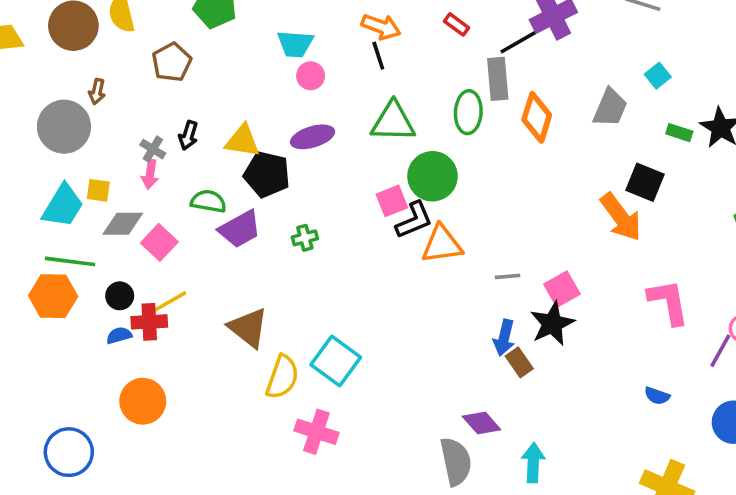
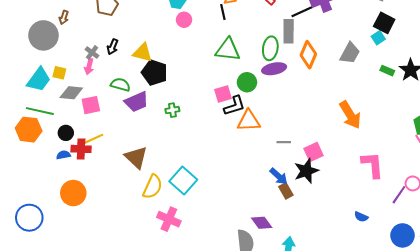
purple ellipse: (313, 137) -> (274, 69), moved
green circle: (432, 176) -> (247, 82), size x0.7
black square: (645, 182) -> (384, 23), moved
pink square: (159, 242) -> (91, 105), turned 30
blue arrow: (504, 338) -> (279, 176), turned -66

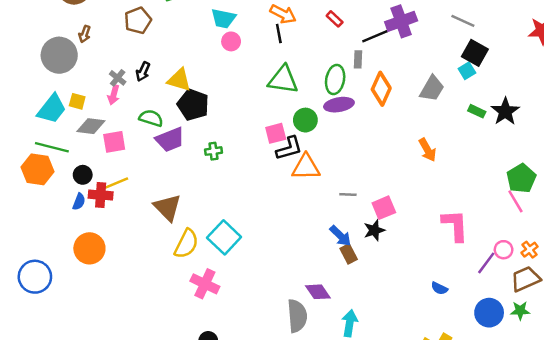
gray rectangle: (289, 31) -> (358, 59), size x0.6
orange arrow: (350, 115) -> (427, 150), moved, size x0.7
blue semicircle: (63, 155) -> (79, 202), turned 120
black star: (306, 171) -> (374, 230), size x0.7

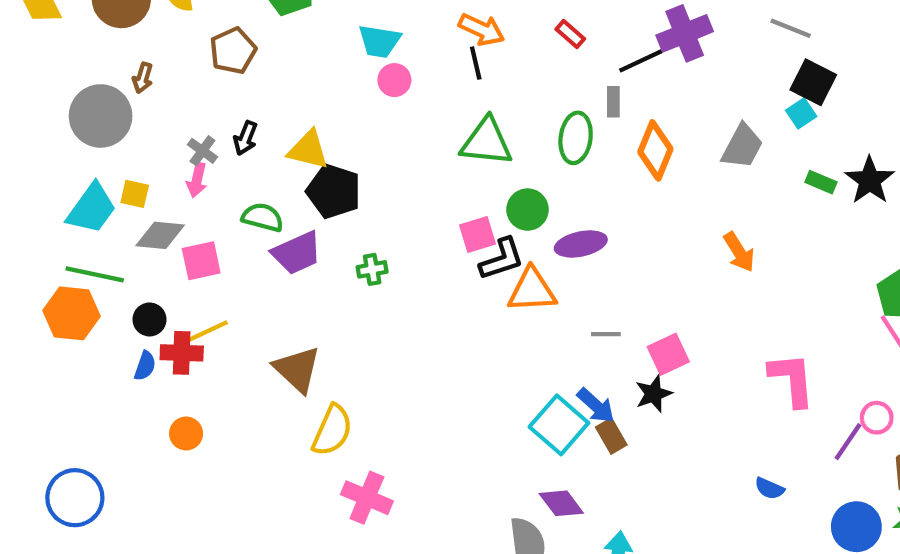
purple ellipse: (339, 105) -> (581, 244), moved
cyan square: (224, 237) -> (559, 425), moved
orange circle: (89, 248) -> (186, 433), moved, size x0.6

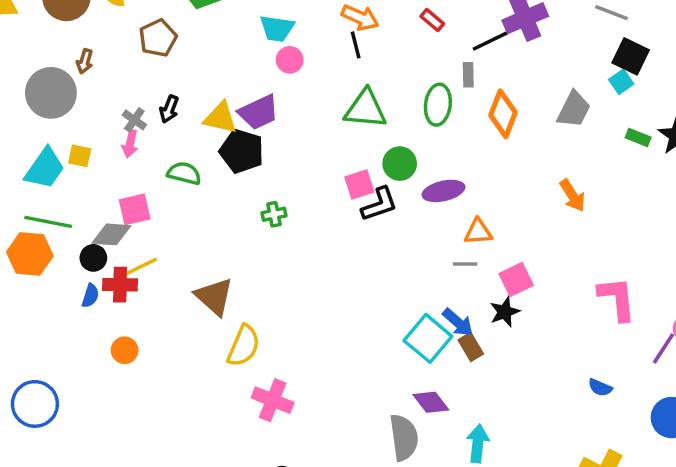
gray diamond: (160, 235) -> (111, 234), moved
purple trapezoid: (297, 253) -> (259, 112), moved
orange triangle: (532, 290) -> (478, 232), moved, size x0.7

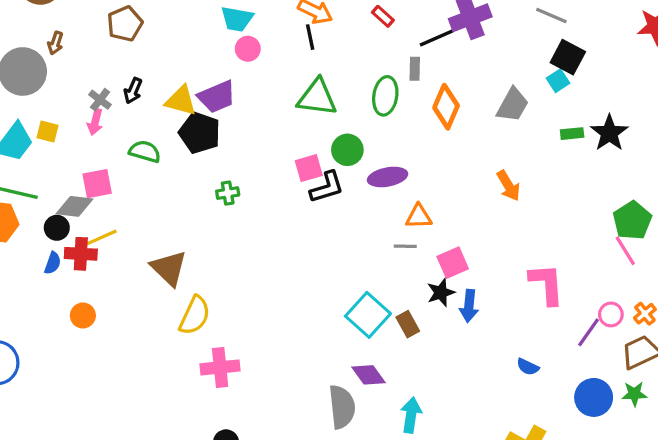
green rectangle: (638, 137) -> (572, 134), turned -30
blue arrow: (458, 322) -> (469, 306), moved, turned 52
pink cross: (273, 400) -> (220, 367), turned -30

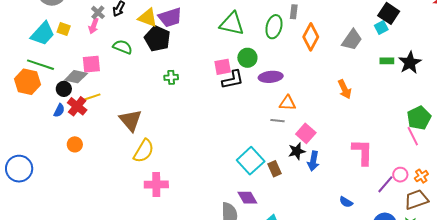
red cross: (81, 254) -> (77, 106), turned 30
pink square: (453, 263) -> (306, 133), turned -30

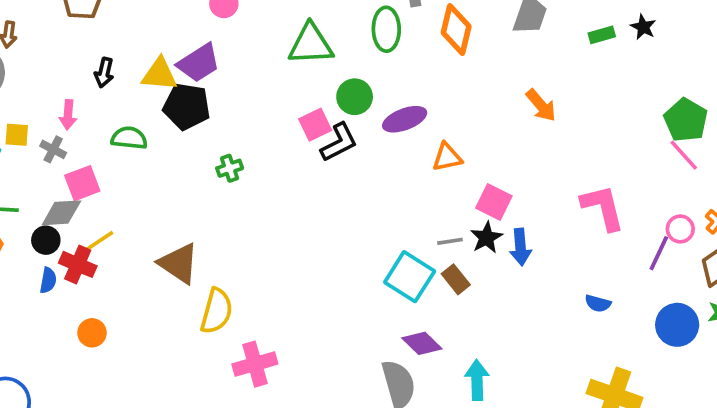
gray cross: (98, 12) -> (53, 149), moved
black star: (410, 63) -> (643, 27), size x0.6
gray line: (278, 121) -> (450, 241), moved

